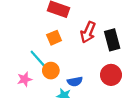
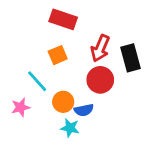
orange circle: (51, 71) -> (63, 102), moved
red circle: (111, 75) -> (100, 80), moved

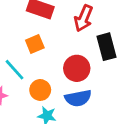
red arrow: (100, 48) -> (84, 18), moved
blue semicircle: (84, 110) -> (78, 98), moved, size x1.4

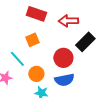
red arrow: (84, 18) -> (68, 21), turned 66
black rectangle: (107, 47) -> (85, 42), turned 60

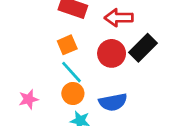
red circle: (63, 58) -> (112, 53), moved
cyan line: (17, 59) -> (71, 72), moved

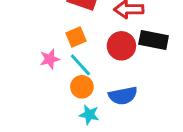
black rectangle: (143, 48) -> (154, 40), turned 56
pink star: (29, 99) -> (50, 59), moved

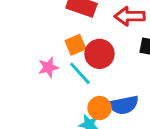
red circle: (121, 46) -> (99, 54), moved
orange circle: (82, 87) -> (99, 108), moved

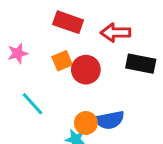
pink star: (48, 67) -> (18, 53), moved
cyan line: (80, 73) -> (33, 104), moved

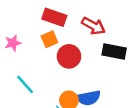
red arrow: (115, 33) -> (93, 26), turned -150
orange square: (62, 61) -> (49, 39), moved

